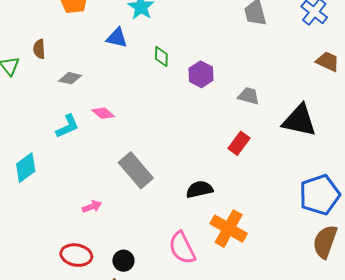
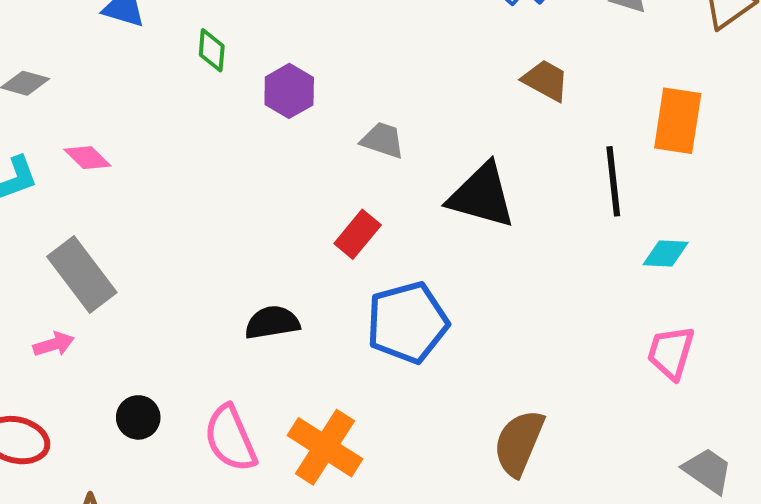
gray rectangle: (136, 170) -> (82, 275), moved
blue pentagon: (320, 195) -> (407, 323), moved
orange cross: (229, 229) -> (325, 447), moved
black circle: (123, 261) -> (138, 417), moved

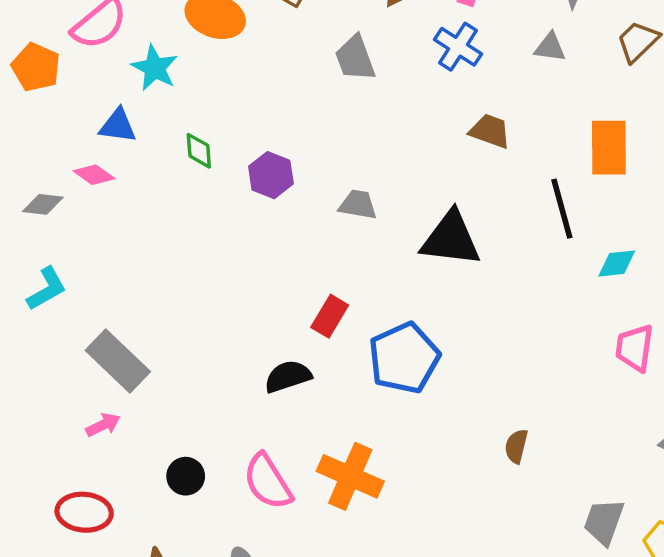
pink diamond: (87, 158) -> (94, 175), moved
red rectangle: (358, 234) -> (330, 316), moved
brown semicircle: (519, 443) -> (516, 446), size x0.6

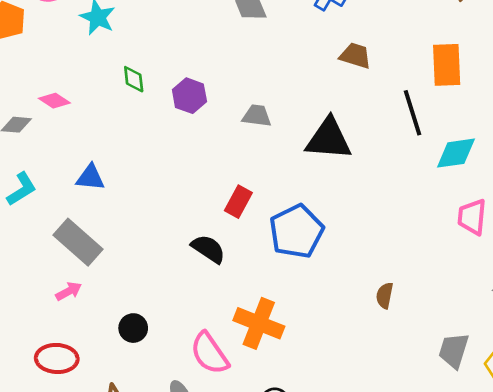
blue triangle: (118, 126) -> (90, 178), moved
cyan diamond: (617, 263) -> (456, 153), size x1.4
black semicircle: (288, 376) -> (208, 249), turned 54
pink semicircle: (268, 482) -> (209, 353), moved

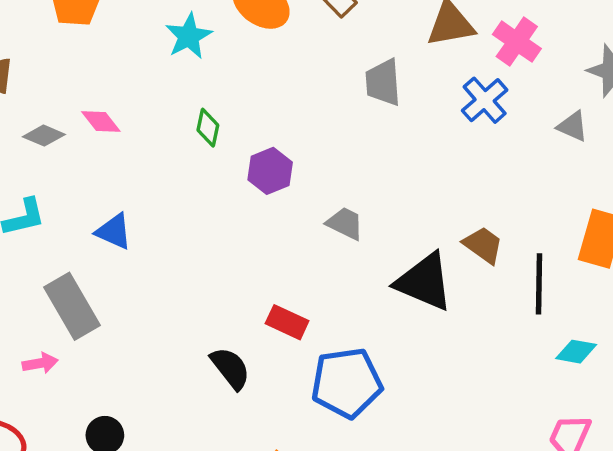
brown trapezoid: (355, 56) -> (483, 245), moved
cyan diamond: (456, 153) -> (576, 352), size x0.7
red rectangle: (238, 202) -> (287, 322), turned 68

